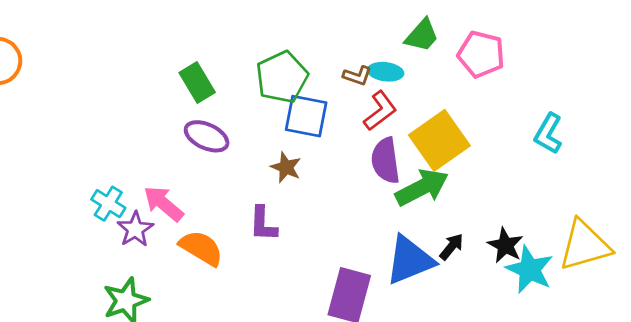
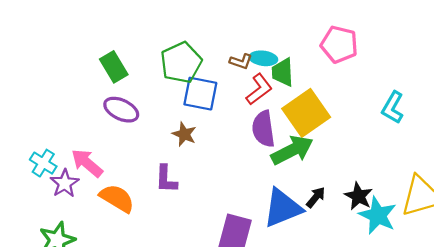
green trapezoid: (422, 35) -> (283, 72), moved, turned 136

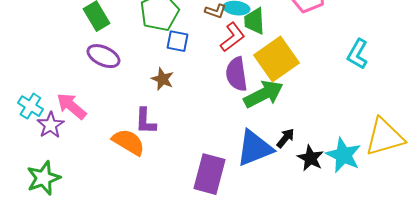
blue square: (200, 94) -> (177, 41), size x0.7
black star: (358, 196) -> (310, 158), moved
orange semicircle: (117, 198) -> (128, 142), moved

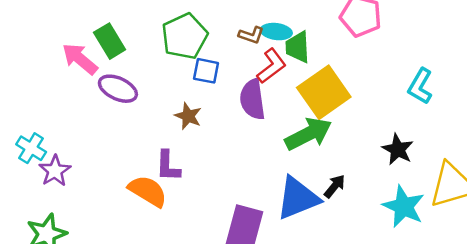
purple semicircle: (236, 74) -> (252, 99), moved
pink arrow: (71, 106) -> (80, 59), moved
black star: (310, 158) -> (398, 149), moved

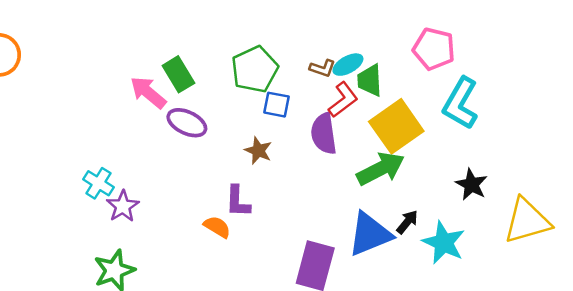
cyan ellipse: (276, 32) -> (348, 65), turned -36
cyan L-shape: (420, 86) -> (461, 103), moved, size x1.4
orange semicircle: (148, 191) -> (217, 227), size x0.7
cyan star: (404, 206) -> (444, 243), moved

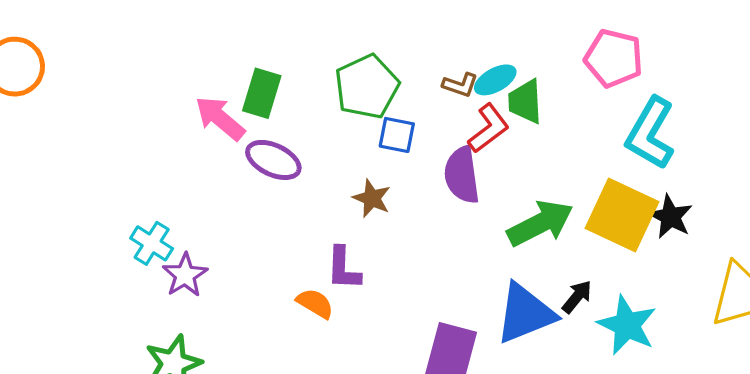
green rectangle: (178, 74) -> (262, 93), turned 48
yellow square: (396, 126) -> (622, 215), moved, turned -30
black star: (471, 184) -> (670, 217), moved

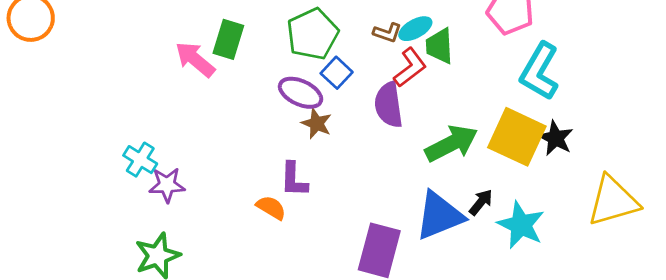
blue square: (397, 135) -> (337, 73), turned 32
purple ellipse: (273, 160) -> (301, 93), moved
purple star: (185, 275) -> (167, 185), turned 30

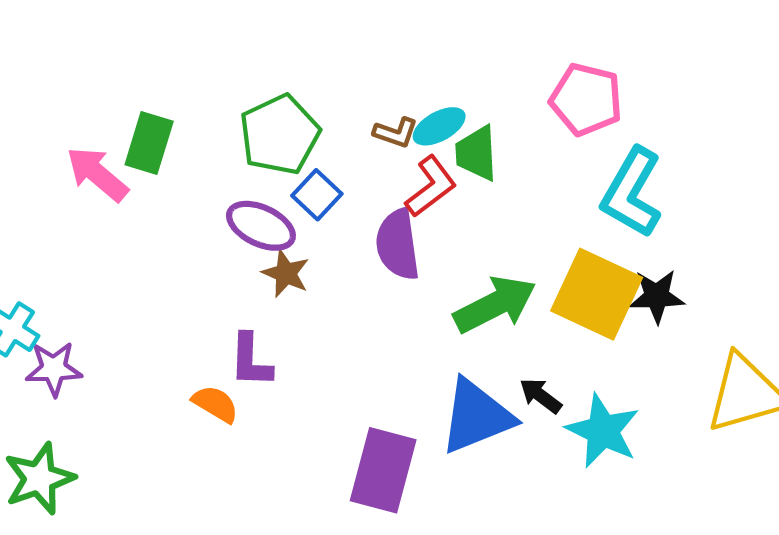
black star: (556, 138) -> (657, 296), turned -30
black arrow: (481, 202) -> (541, 396), turned -92

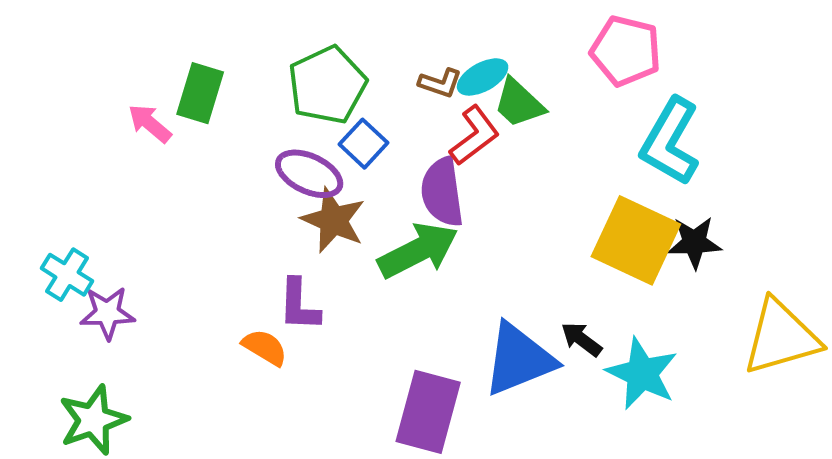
green trapezoid: (476, 153) -> (519, 103), turned -44
pink arrow: (97, 174) -> (150, 123), size x0.7
brown star: (286, 273) -> (333, 220), size x1.4
green arrow: (495, 305) -> (418, 250), moved

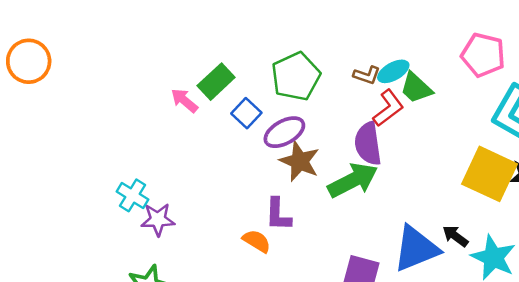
green rectangle: (200, 93) -> (216, 82), turned 30
blue square: (364, 144) -> (246, 113), moved
purple ellipse: (309, 174) -> (284, 132), turned -54

